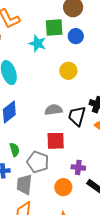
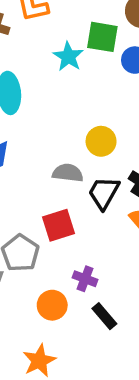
yellow circle: (68, 71) -> (101, 141), moved
red square: (56, 141) -> (58, 225), turned -30

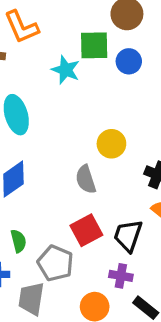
gray semicircle: (68, 173) -> (86, 179), turned -104
black trapezoid: (104, 193) -> (128, 236), moved

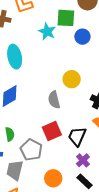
blue circle: (129, 61) -> (82, 37), moved
purple cross: (121, 276) -> (83, 160), moved, turned 32

